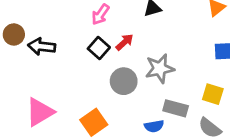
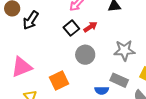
black arrow: (42, 46) -> (31, 20), turned -72
gray star: (160, 69) -> (124, 50), moved

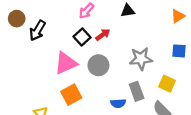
pink triangle: (22, 67) -> (66, 63), moved
gray rectangle: (119, 80) -> (137, 91), turned 48

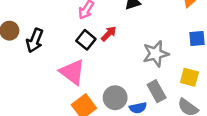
pink triangle: (66, 63) -> (72, 72), turned -50
gray circle: (98, 65) -> (115, 98), moved

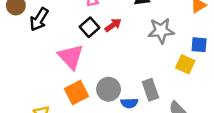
gray star: (156, 54) -> (161, 31), moved
yellow square: (189, 77) -> (185, 64), moved

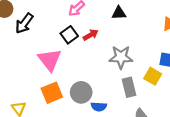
gray star: (161, 31) -> (121, 57), moved
gray rectangle: (150, 90) -> (129, 87), moved

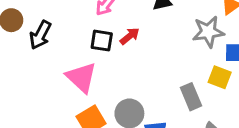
black square: (69, 35) -> (102, 41), turned -36
gray star: (121, 57) -> (208, 32), moved

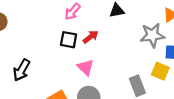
black arrow: (40, 35) -> (22, 70), moved
pink triangle: (81, 77) -> (86, 67), moved, size x0.7

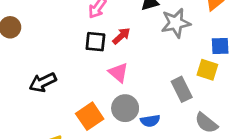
gray star: (152, 35) -> (176, 23), moved
black arrow: (22, 70) -> (43, 82), turned 40

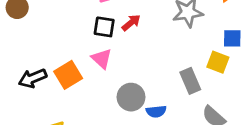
pink triangle: (118, 73) -> (102, 59), moved
black arrow: (43, 82) -> (33, 78), moved
orange square: (90, 116) -> (68, 75), moved

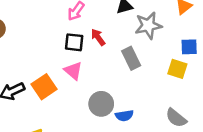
red arrow: (131, 23) -> (98, 37), turned -84
gray rectangle: (190, 81) -> (131, 58), moved

